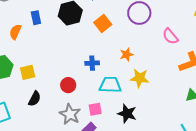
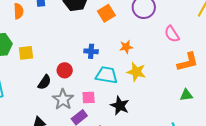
orange semicircle: (15, 32) -> (19, 11), turned 147
black semicircle: (35, 99) -> (44, 82), moved

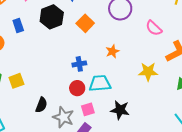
red circle: (65, 70) -> (77, 88), moved
yellow star: (136, 72) -> (148, 72), moved

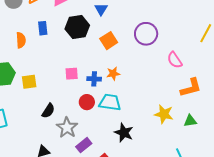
orange star: (112, 51) -> (113, 74), moved
yellow star: (148, 72) -> (164, 114), moved
pink square: (88, 109) -> (72, 74), moved

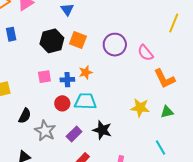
black hexagon: (77, 27) -> (52, 41), moved
purple circle: (146, 34) -> (115, 45), moved
orange square: (109, 41) -> (78, 40), turned -30
orange L-shape: (191, 88) -> (164, 79), turned 85
purple rectangle: (84, 145) -> (74, 134), moved

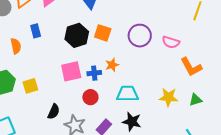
pink semicircle: (145, 53) -> (171, 42), turned -30
pink square: (44, 77) -> (71, 71), size x1.5
cyan trapezoid: (85, 101) -> (127, 94), moved

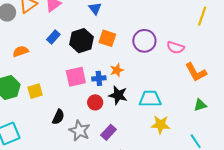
blue rectangle: (36, 31) -> (53, 37), moved, turned 56
orange semicircle: (16, 46) -> (21, 51), turned -98
cyan trapezoid: (127, 94) -> (150, 99), moved
yellow star: (168, 97) -> (160, 125), moved
black star: (132, 122) -> (118, 95), moved

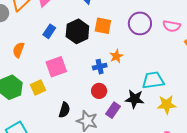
orange semicircle: (21, 51) -> (18, 50), turned -42
pink square: (76, 77) -> (56, 67), moved
black star: (118, 95) -> (135, 99), moved
purple rectangle: (109, 132) -> (113, 110), moved

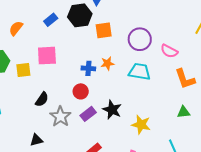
orange square: (103, 26) -> (104, 30), turned -36
black hexagon: (77, 31) -> (80, 15), moved
cyan trapezoid: (153, 80) -> (140, 72), moved

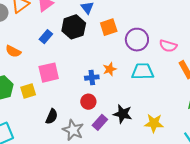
orange semicircle: (16, 28) -> (13, 51), turned -91
orange square: (104, 30) -> (109, 27), moved

